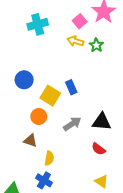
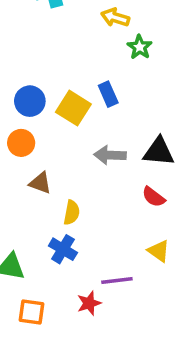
green star: (96, 45) -> (140, 47), moved
blue circle: (24, 80) -> (30, 101), moved
orange circle: (39, 116) -> (21, 143), moved
gray arrow: (72, 124) -> (110, 155), turned -144

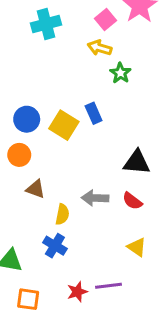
gray arrow: (110, 155) -> (95, 198), moved
purple line: (117, 281) -> (108, 286), moved

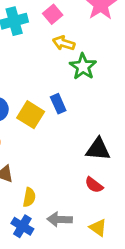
pink square: (106, 20) -> (53, 14), moved
green star: (120, 73) -> (83, 67), size x1.4
gray arrow: (95, 198) -> (60, 219), moved

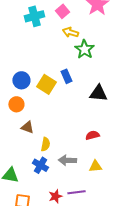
black triangle: (98, 149) -> (98, 93), moved
red semicircle: (94, 185) -> (92, 135), turned 128
yellow triangle: (98, 228) -> (95, 166), turned -40

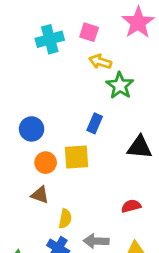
pink square: (62, 11) -> (89, 32), turned -32
blue rectangle: (66, 76) -> (95, 123), turned 48
yellow square: (46, 84) -> (76, 157), moved, turned -36
orange circle: (16, 104) -> (46, 163), moved

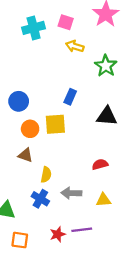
green star: (120, 86) -> (106, 66), moved

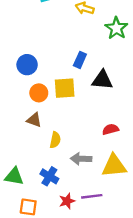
black triangle: (107, 116) -> (102, 80), moved
blue cross: (40, 199) -> (49, 176), moved
yellow triangle: (103, 200) -> (114, 166), size x1.6

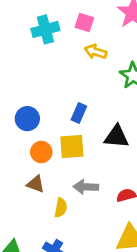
blue rectangle: (80, 60) -> (79, 113), moved
gray arrow: (81, 159) -> (86, 187), moved

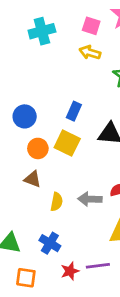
pink square: (84, 23) -> (91, 26), moved
yellow square: (72, 146) -> (67, 143), turned 30
gray arrow: (86, 187) -> (90, 199), moved

